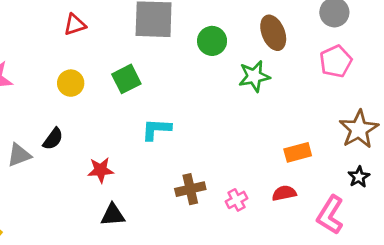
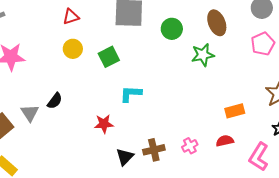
yellow circle: (71, 83) -> (73, 49), moved
gray triangle: (19, 155) -> (30, 113), turned -42
red star: (101, 170) -> (104, 124), moved
brown cross: (190, 189) -> (154, 150), moved
black triangle: (113, 215) -> (125, 157), moved, turned -42

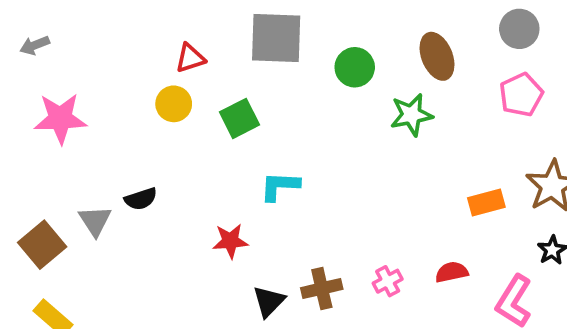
red triangle: (71, 17) -> (190, 58), moved
black semicircle: (55, 101) -> (141, 199), turned 36
orange rectangle: (235, 111) -> (486, 203), moved

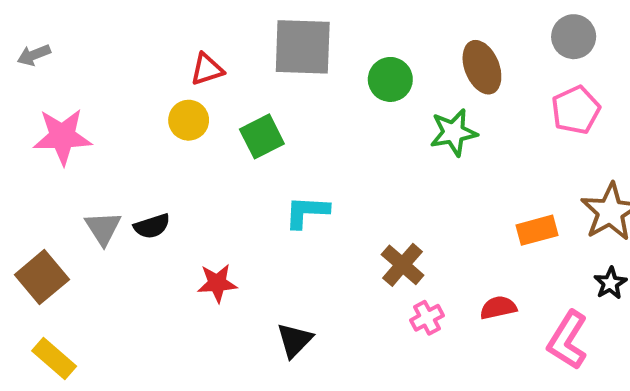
gray triangle: (95, 221) -> (103, 228), moved
red star: (230, 241) -> (217, 283), moved
brown cross: (322, 289) -> (403, 265), moved, turned -36

